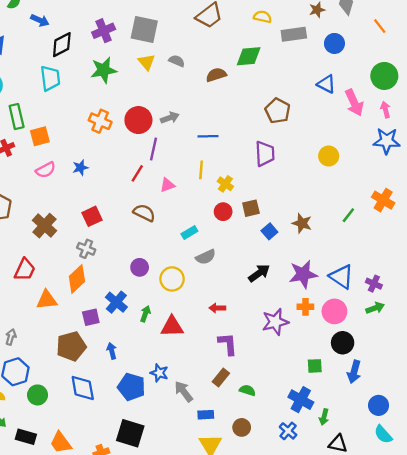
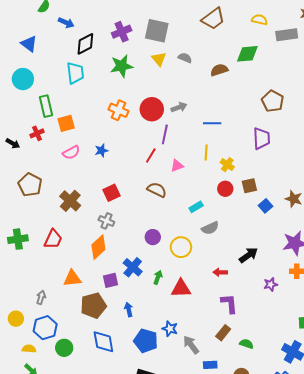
black arrow: (259, 273) -> (248, 255), moved
orange triangle: (47, 300) -> (72, 278), moved
purple star: (275, 322) -> (271, 284), size x0.6

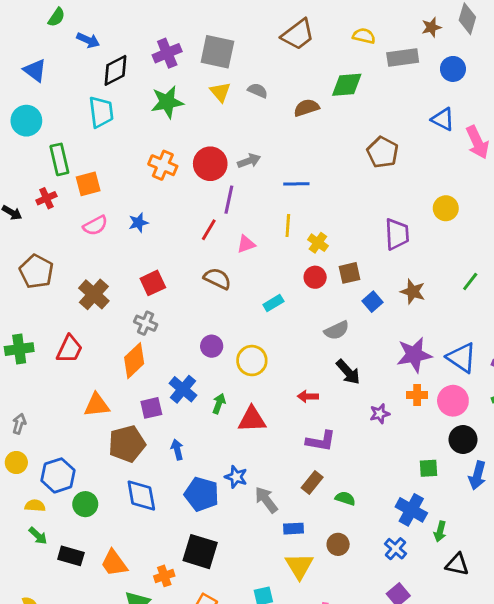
purple trapezoid: (261, 138) -> (397, 234), moved
gray semicircle: (210, 228) -> (337, 330), moved
black arrow: (248, 255) -> (348, 372), turned 84
gray arrow: (41, 297) -> (19, 424), moved
purple L-shape: (229, 304) -> (321, 441), turned 105

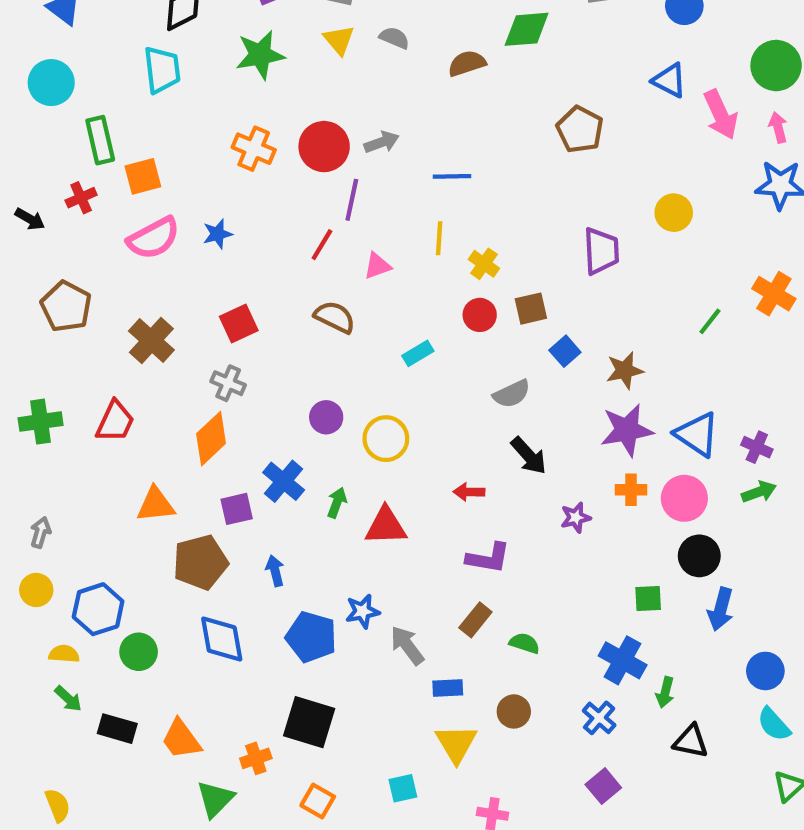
pink semicircle: (95, 226) -> (154, 238), size x1.4
brown star: (413, 292) -> (625, 370), moved, turned -30
blue star: (236, 477) -> (362, 611), turned -30

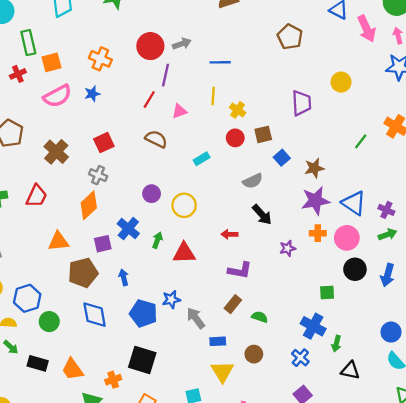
orange cross: (254, 149) -> (100, 59), moved
blue arrow: (721, 609) -> (388, 275), moved

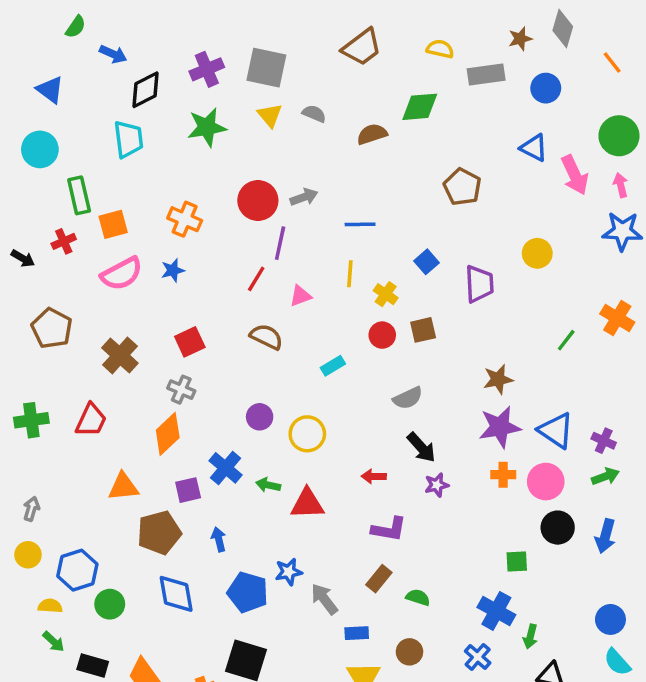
blue square: (282, 158) -> (427, 262), moved
green arrow: (157, 240) -> (268, 485), turned -98
purple star: (288, 248) -> (437, 485), moved

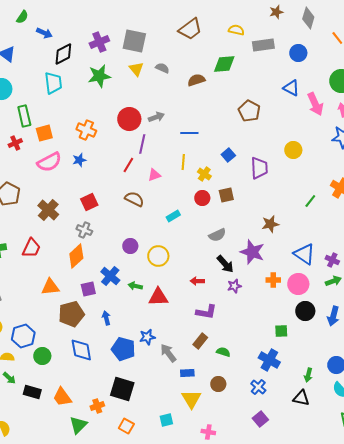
brown star: (520, 39) -> (276, 12), moved
purple star: (500, 427) -> (252, 252), moved, turned 30
green arrow: (530, 637) -> (308, 375), moved

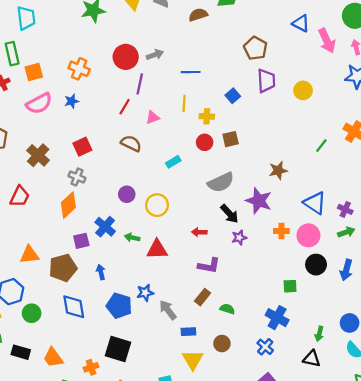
cyan trapezoid: (53, 83) -> (26, 18), moved
purple trapezoid: (259, 168) -> (266, 81), moved
yellow cross: (204, 174) -> (207, 116), turned -32
gray semicircle: (217, 235) -> (221, 182), size x1.4
orange triangle: (50, 287) -> (29, 255), moved

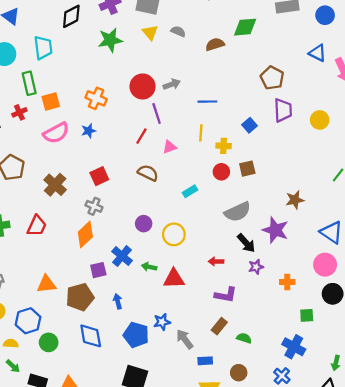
purple line: (140, 84) -> (157, 113), turned -30
orange cross: (281, 231) -> (287, 282), moved

